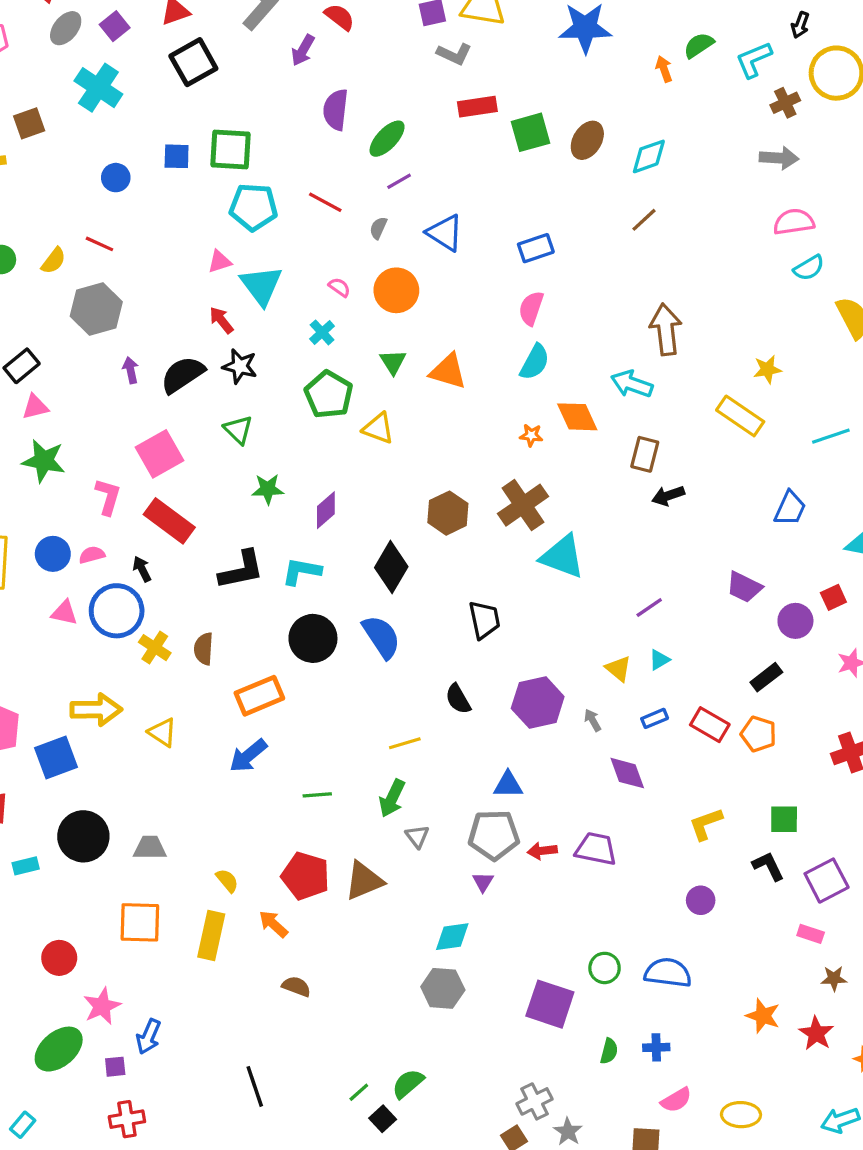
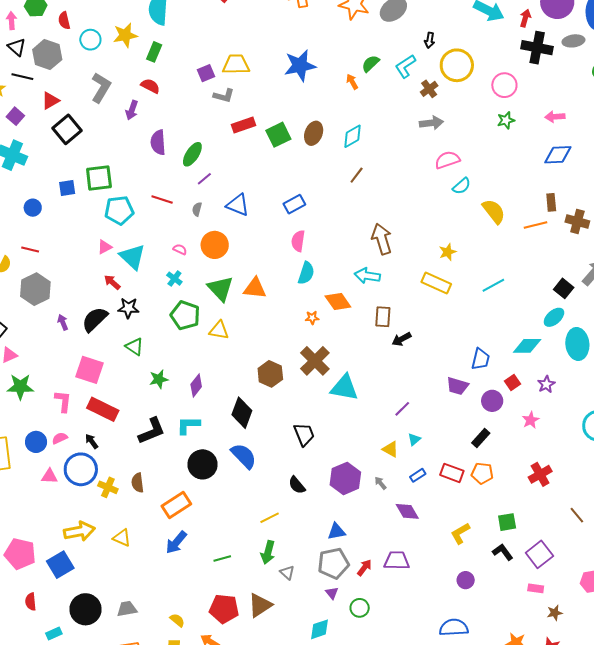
green triangle: (393, 362) -> (221, 289), size x1.6
pink square: (159, 454) -> (89, 370), turned -32
blue trapezoid: (790, 508) -> (481, 359), moved
red arrow: (542, 851) -> (364, 568), turned 144
green circle: (605, 968) -> (360, 608), moved

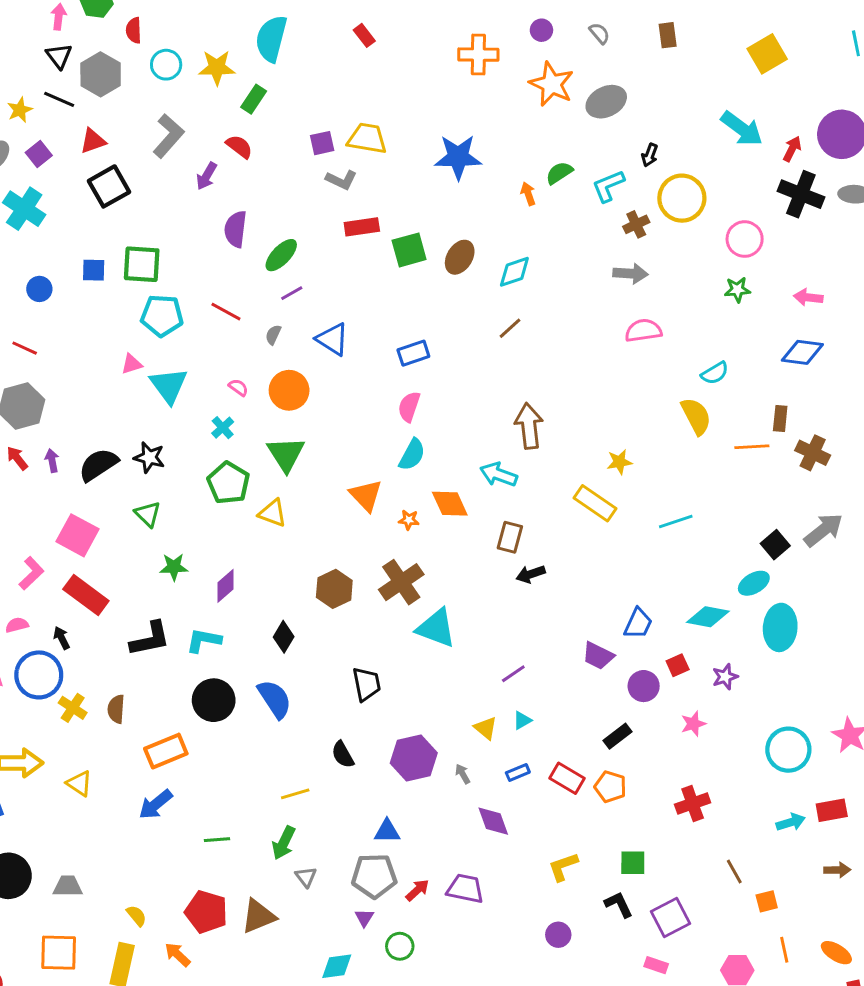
cyan semicircle: (462, 186) -> (715, 373), moved
red arrow: (112, 282) -> (17, 458), moved
orange triangle: (255, 288) -> (366, 495), moved, turned 30
pink L-shape: (63, 401) -> (31, 573), turned 30
black diamond: (242, 413) -> (284, 637), size x0.7

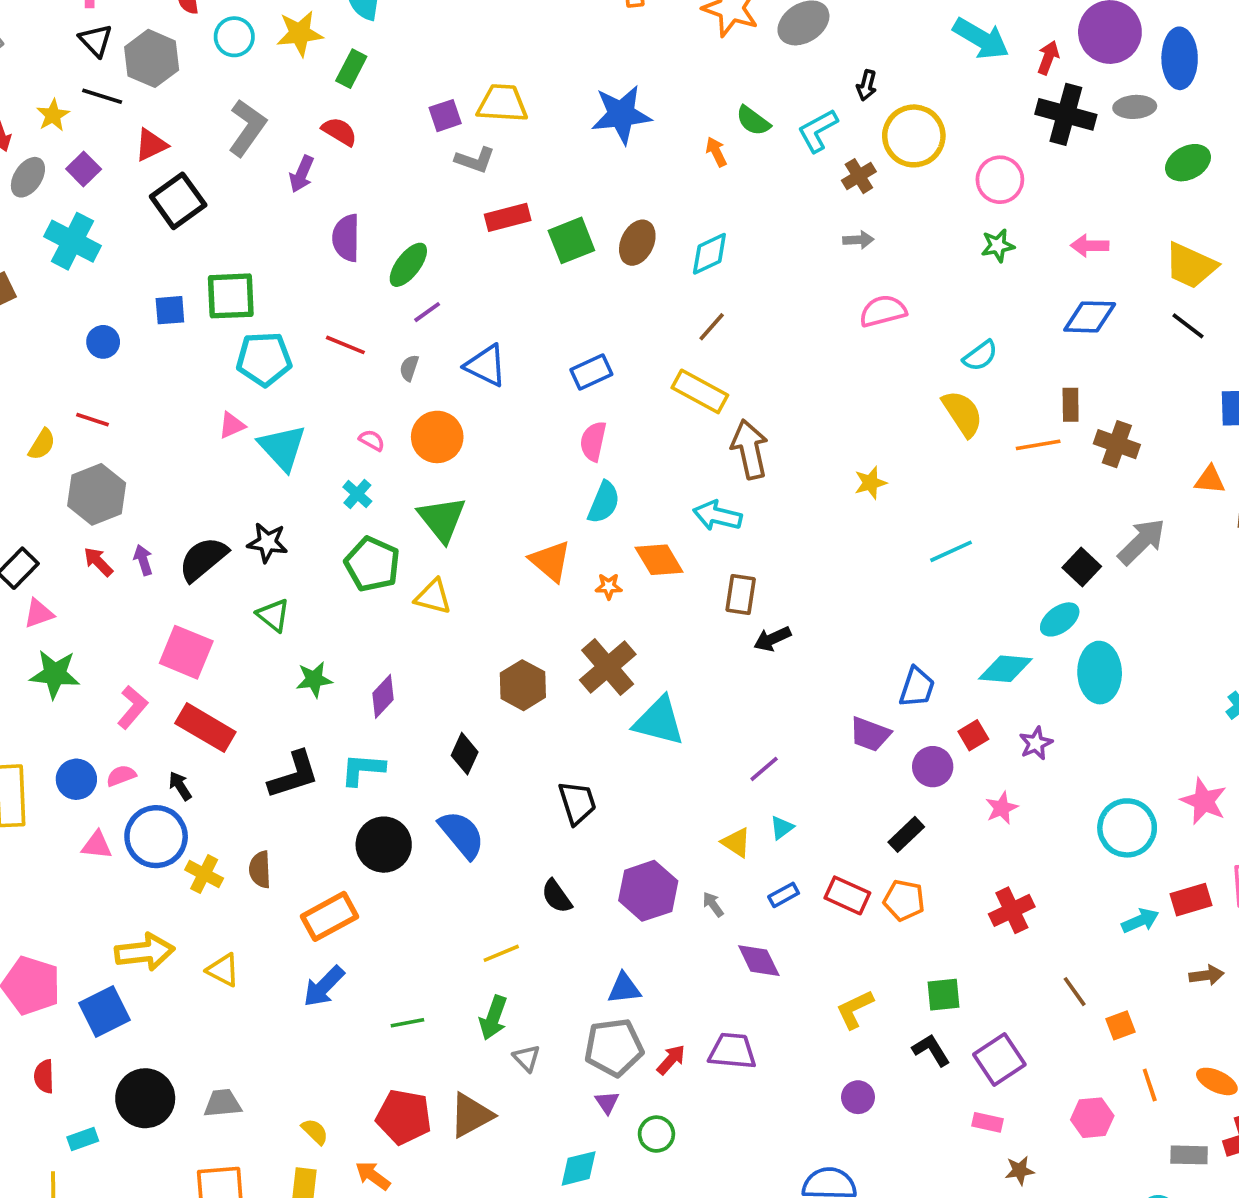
green semicircle: (559, 173) -> (753, 121), turned -104
gray arrow: (630, 274) -> (858, 240), size x0.7
yellow rectangle: (595, 503) -> (700, 391), moved

